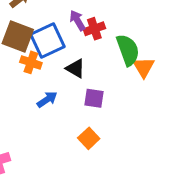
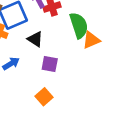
orange triangle: (144, 67) -> (91, 40), turned 36

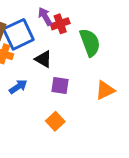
orange triangle: (91, 40) -> (105, 90), moved

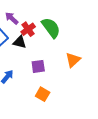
red cross: (60, 24) -> (28, 29), moved
black triangle: (43, 59) -> (20, 42), moved

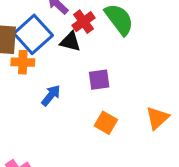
orange triangle: (73, 60) -> (157, 118), moved

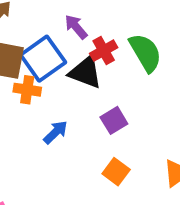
black triangle: (70, 42) -> (85, 72), size x1.4
purple square: (99, 80) -> (114, 120), turned -30

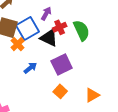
purple arrow: (76, 27) -> (46, 14), turned 64
orange cross: (27, 90) -> (18, 44), turned 32
purple square: (114, 120) -> (62, 64), size x1.5

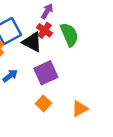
purple arrow: (46, 14) -> (47, 11), moved
red cross: (60, 27) -> (45, 30), turned -32

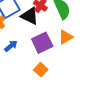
orange triangle: (80, 109) -> (66, 37), moved

